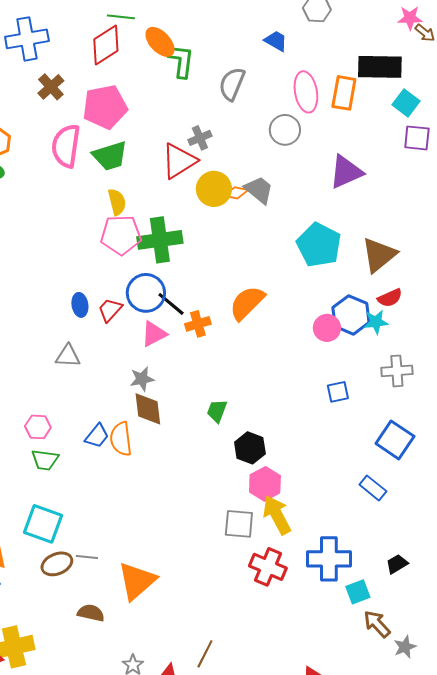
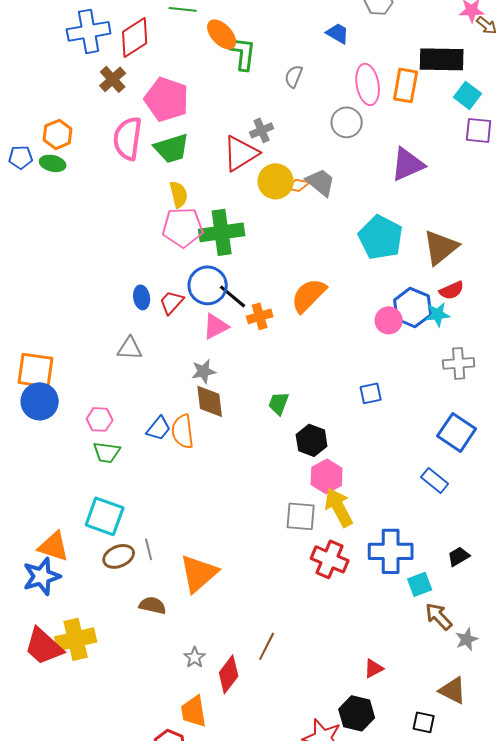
red diamond: (106, 45) -> (135, 37), moved
gray semicircle: (232, 84) -> (294, 76), size x0.7
pink pentagon: (105, 107) -> (167, 99), turned 30
blue square: (338, 392) -> (371, 393), moved
gray line: (87, 557) -> (149, 549), turned 70

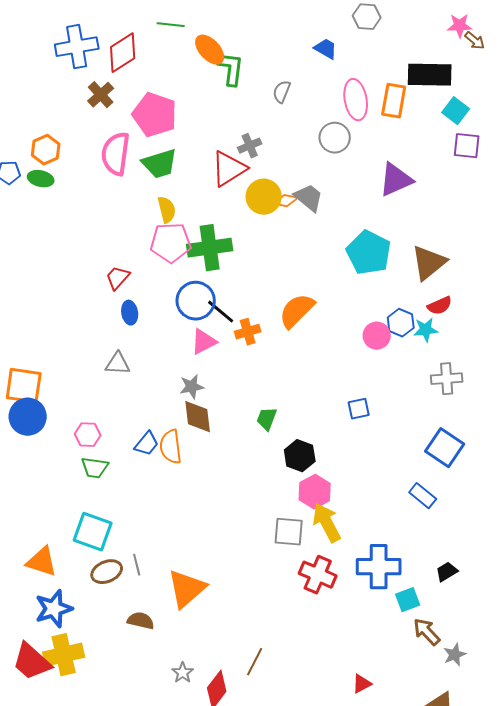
red trapezoid: (172, 302) -> (118, 278), moved
blue hexagon: (413, 307) -> (401, 323), size x0.7
blue star: (42, 576) -> (54, 609), moved

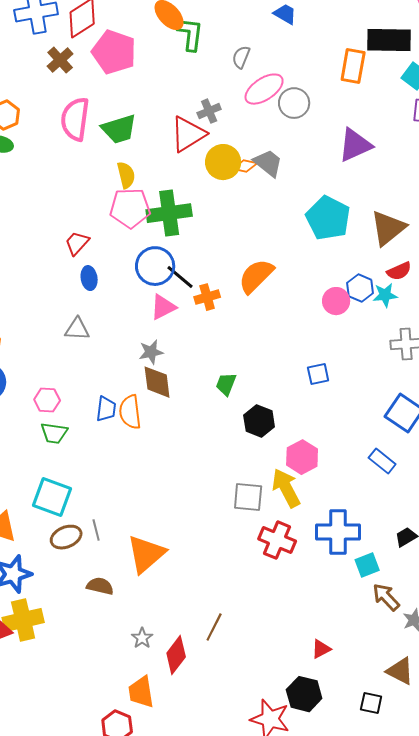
pink ellipse: (356, 100) -> (264, 89), moved, turned 66
pink pentagon: (155, 115) -> (114, 52), moved
blue trapezoid: (147, 444) -> (106, 409), turned -32
pink hexagon: (315, 492) -> (302, 457), moved

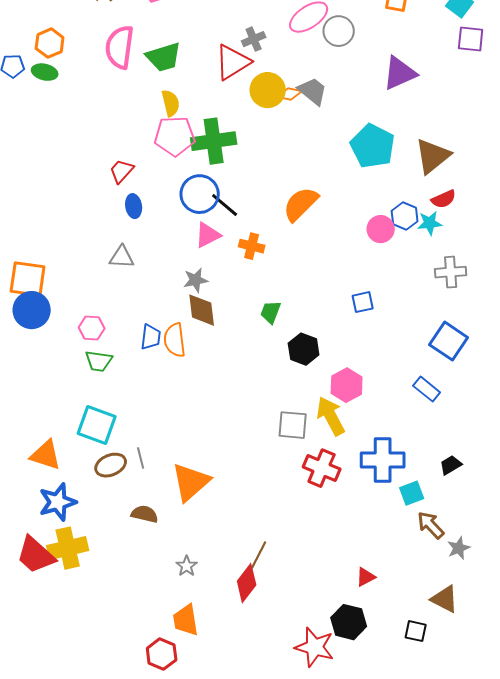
orange cross: (207, 297) -> (252, 246), moved, turned 30
red diamond: (176, 655) -> (247, 583), moved

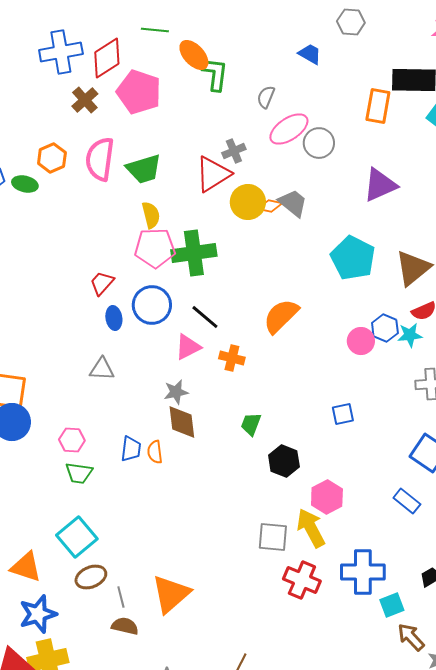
orange hexagon: (50, 43) -> (52, 158), moved
blue circle: (200, 194) -> (152, 305), moved
orange semicircle: (175, 340) -> (155, 452), size x0.7
cyan square: (97, 425) -> (77, 537), turned 30
gray line: (141, 458) -> (121, 597), moved

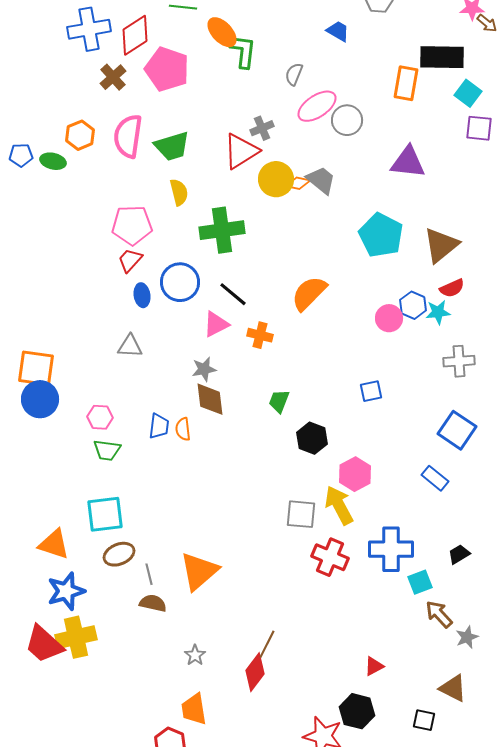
purple triangle: (380, 185) -> (408, 162), turned 30
pink pentagon: (155, 248) -> (132, 225), moved
cyan square: (77, 537) -> (105, 514), turned 33

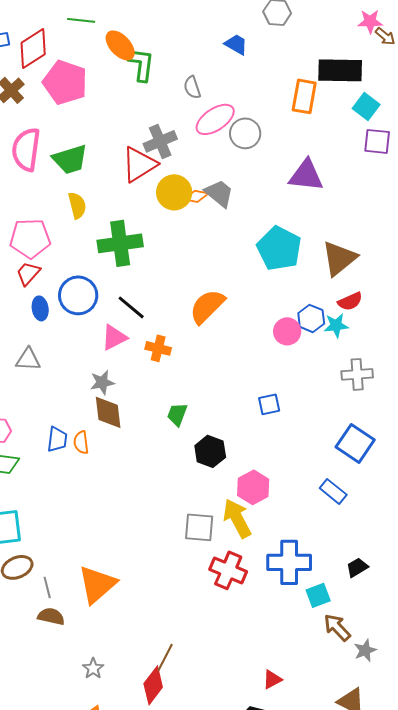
gray semicircle: (294, 74) -> (192, 87), turned -40
gray cross: (262, 128) -> (160, 141), size x1.4

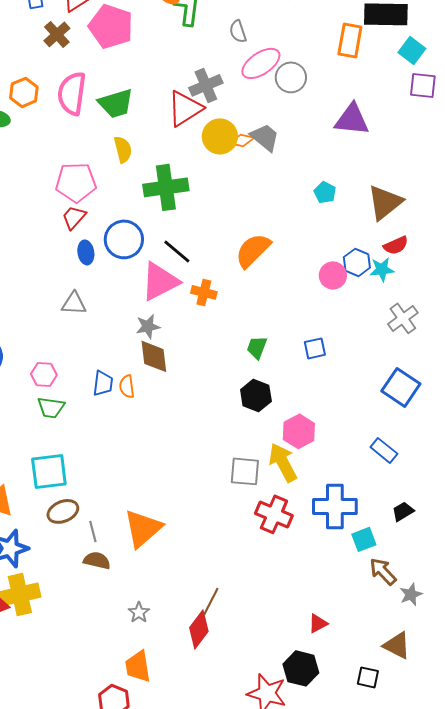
cyan pentagon: (279, 248) -> (325, 192), size x0.5
pink triangle: (114, 337) -> (160, 281), size x1.5
gray cross: (357, 374) -> (403, 318), turned -32
green trapezoid: (177, 414) -> (257, 347), moved
blue rectangle: (333, 491) -> (384, 450), moved

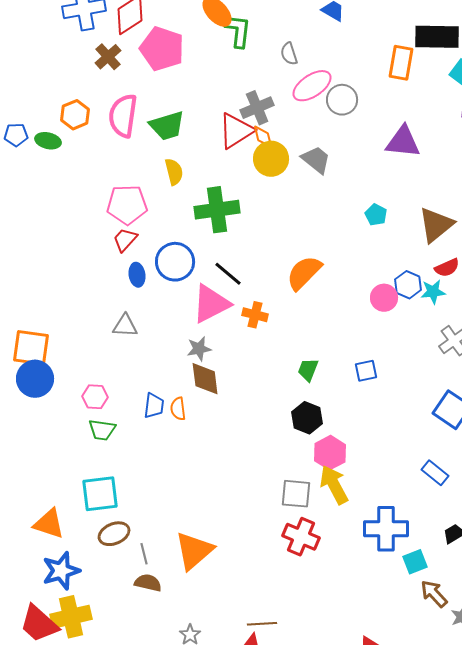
orange diamond: (242, 140) -> (263, 137), moved, turned 65
pink hexagon: (299, 431) -> (330, 453), moved
red cross: (274, 514) -> (301, 537), moved
brown line: (211, 601) -> (262, 624), turned 60

